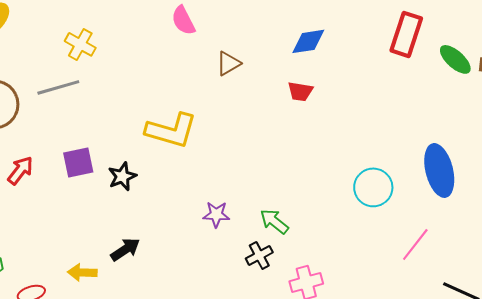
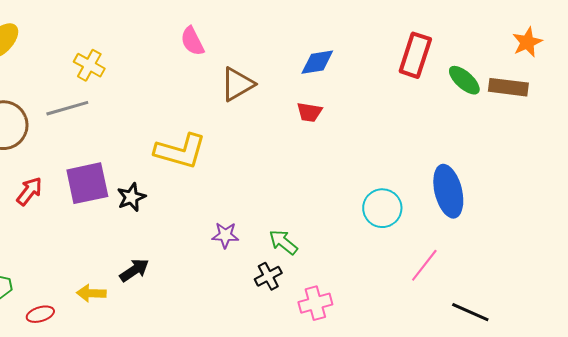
brown triangle: (228, 63) -> (237, 84), size x1.4
purple square: (78, 162) -> (87, 183), size x1.4

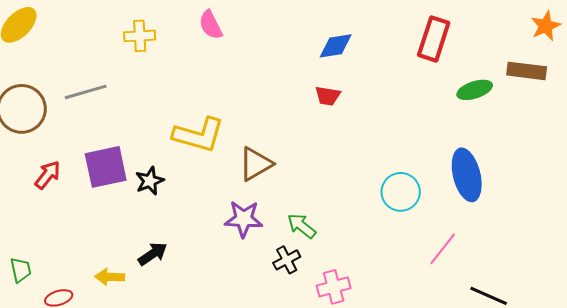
yellow cross: (89, 65) -> (140, 36), moved, turned -32
green ellipse: (464, 80) -> (475, 90), moved, turned -60
brown triangle: (237, 84) -> (256, 164), moved
purple star: (225, 235) -> (244, 219), size x1.4

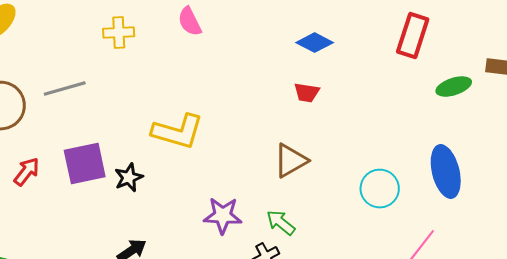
blue diamond: (336, 46) -> (315, 43), turned 36
brown triangle: (256, 164) -> (291, 161), moved

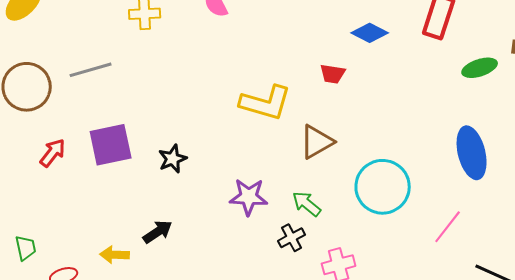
blue diamond: (315, 43) -> (370, 33), moved
yellow L-shape: (178, 132) -> (266, 103), moved
black star: (129, 178) -> (173, 159), moved
cyan circle: (380, 189) -> (383, 187), moved, size x1.4

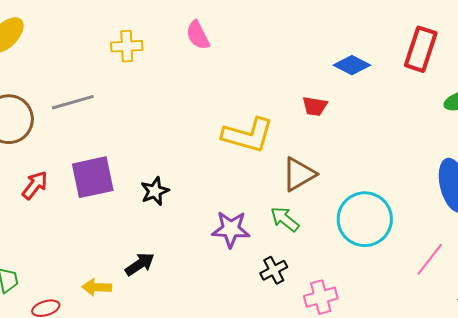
green arrow: (307, 204) -> (285, 219), moved

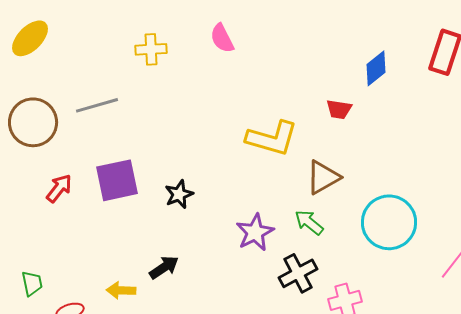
blue diamond: (352, 65) -> (376, 68), turned -66
purple star: (231, 229) -> (255, 232), turned -30
black cross: (274, 270) -> (298, 273), size x1.4

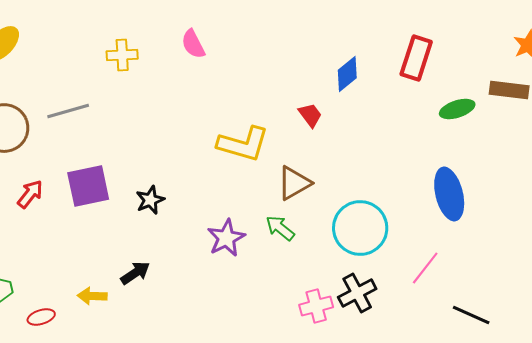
red trapezoid: (339, 109) -> (310, 115), turned -136
black cross: (298, 273) -> (357, 293), moved

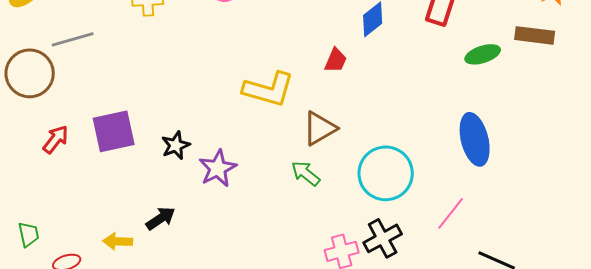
gray line: (68, 111) -> (73, 39), moved
red trapezoid: (310, 115) -> (336, 60), turned 60
purple star: (226, 238) -> (218, 168), moved

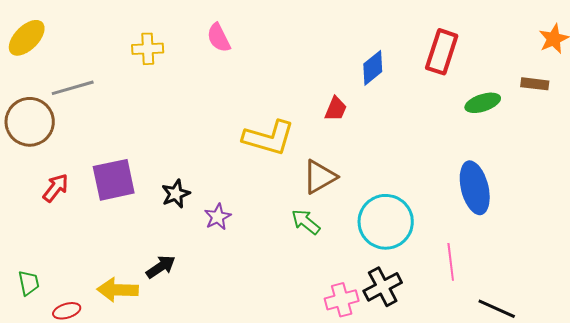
brown rectangle: (535, 35) -> (535, 84), size x0.7
purple star: (218, 168) -> (218, 217), size x0.7
pink line: (451, 213) -> (451, 262), turned -45
yellow arrow: (118, 241) -> (118, 290), size x1.4

